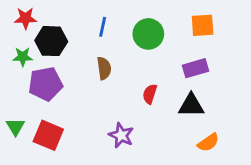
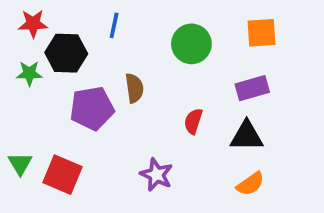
blue line: (103, 27) -> (114, 25), moved
purple pentagon: (45, 84) -> (92, 108), moved
orange semicircle: (208, 142) -> (250, 184), moved

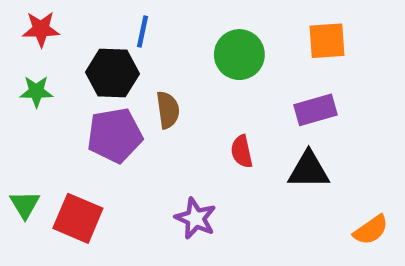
black hexagon: (66, 53) -> (112, 73), moved
red semicircle: (193, 121) -> (242, 151), turned -30
orange semicircle: (250, 184) -> (371, 230), moved

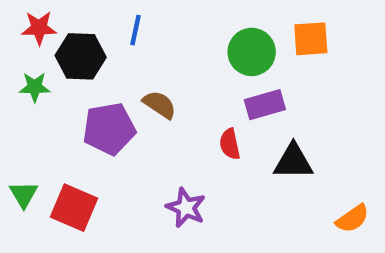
green circle: (239, 55) -> (252, 52), moved
black hexagon: (112, 73) -> (81, 56), moved
brown semicircle: (168, 110) -> (160, 105), turned -48
purple rectangle: (315, 110) -> (265, 105), moved

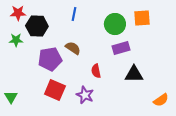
blue line: (135, 30) -> (74, 14), moved
red semicircle: (230, 144) -> (96, 71), moved
green triangle: (24, 194) -> (11, 97), moved
red square: (74, 208) -> (55, 90), moved

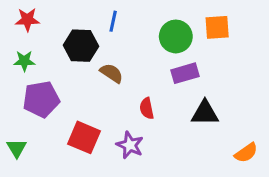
black hexagon: (37, 26) -> (81, 46), moved
purple pentagon: (50, 59) -> (41, 99), moved

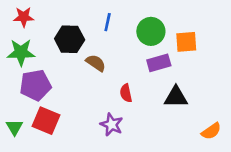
blue line: (113, 21) -> (108, 22), moved
orange square: (217, 27) -> (186, 42), moved
green star: (24, 61) -> (21, 52), size x1.5
red square: (84, 137) -> (46, 121), moved

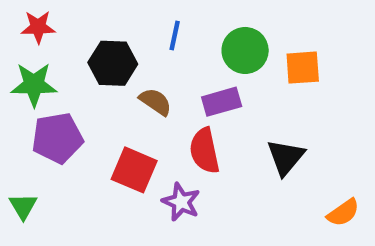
purple rectangle: (159, 63) -> (222, 102), moved
red semicircle: (126, 93) -> (205, 151), size x1.5
black triangle: (176, 97) -> (286, 157), turned -50
red square: (46, 121) -> (134, 170), moved

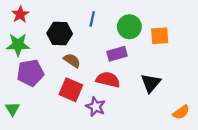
red star: (38, 27) -> (20, 14), turned -30
brown semicircle: (155, 102) -> (72, 61), moved
red semicircle: (205, 151) -> (108, 80), turned 115

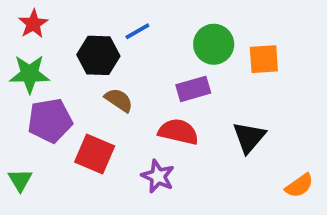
blue line: (92, 19) -> (137, 31), moved, turned 48
red square: (71, 90) -> (95, 154), moved

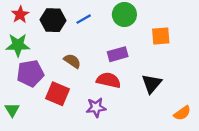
green circle: (214, 44) -> (124, 14), moved
black hexagon: (98, 55) -> (53, 20), moved
purple star: (158, 176) -> (96, 107), turned -30

